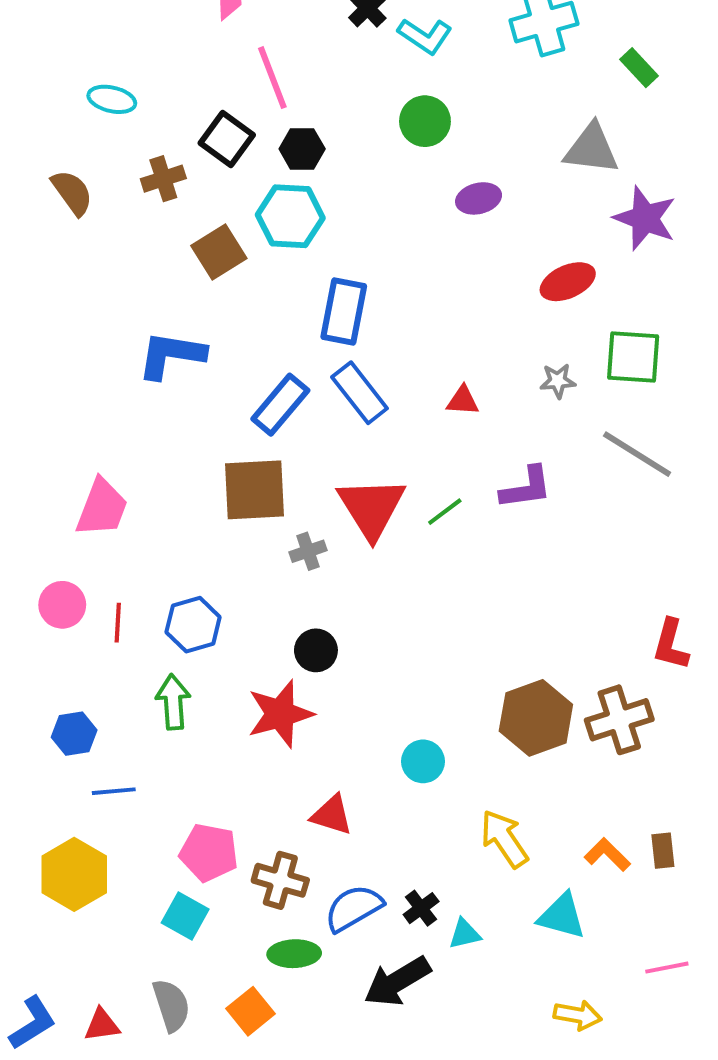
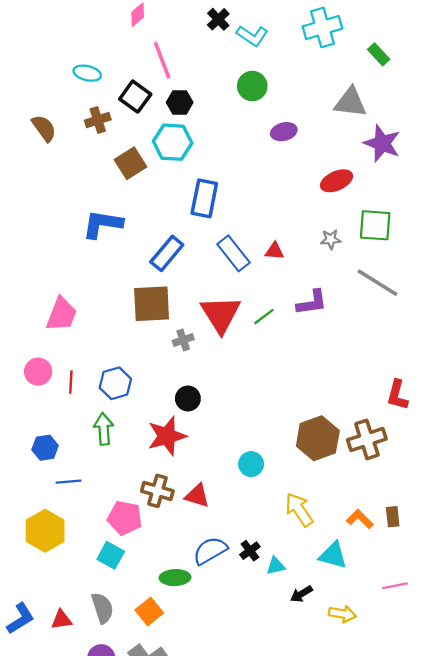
cyan ellipse: (112, 99) -> (87, 73), moved
blue rectangle: (360, 393) -> (234, 253), moved
brown cross: (280, 880) -> (157, 491), moved
black arrow: (397, 981) -> (301, 594), moved, size x0.6

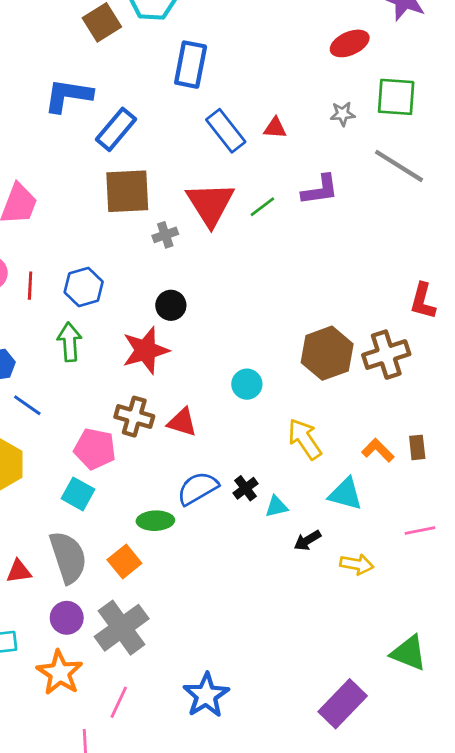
blue rectangle: (167, 253) -> (116, 129), moved
blue line: (69, 482) -> (27, 405), turned 40
gray semicircle: (102, 608) -> (68, 557), size x1.4

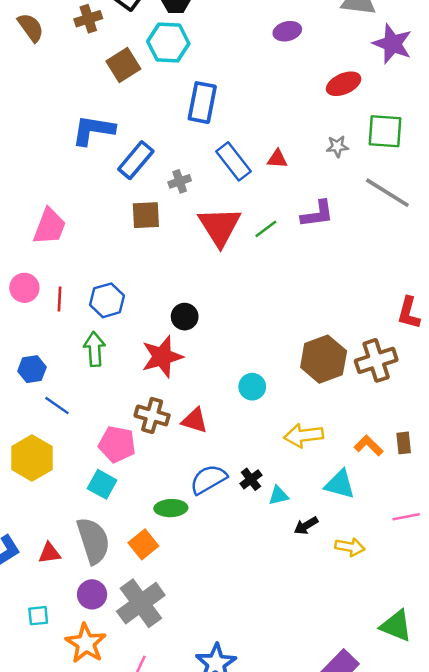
brown square: (127, 191) -> (146, 215), size x0.7
gray cross: (165, 235) -> (180, 181), moved
yellow arrow: (305, 439) -> (304, 435), turned -63

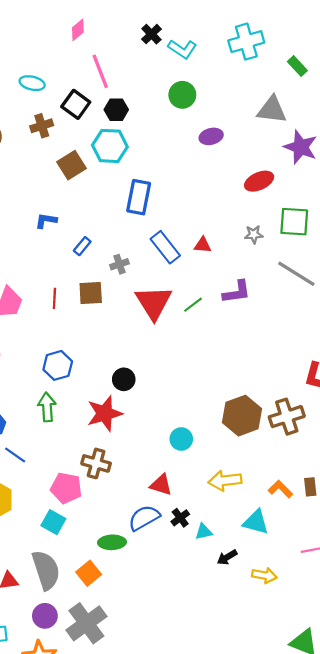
blue L-shape: (93, 130) -> (46, 221), size x0.6
blue rectangle: (136, 160) -> (82, 246), size x0.6
red line: (59, 299) -> (54, 298), moved
red triangle: (195, 420) -> (161, 485), moved

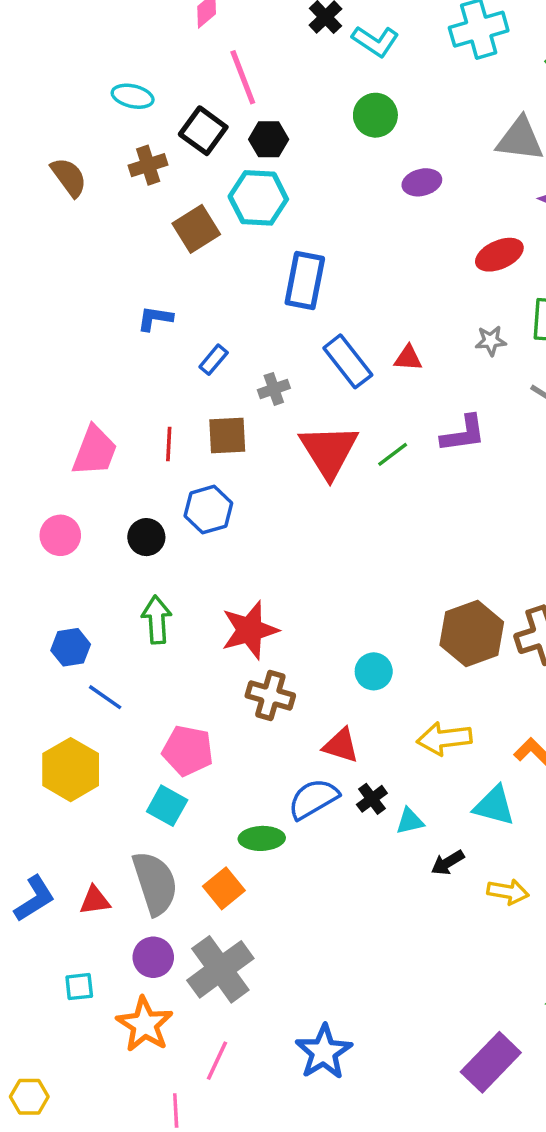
blue hexagon: (58, 365) -> (208, 510), moved
black circle: (124, 379) -> (146, 537), moved
brown cross: (96, 463) -> (270, 695), moved

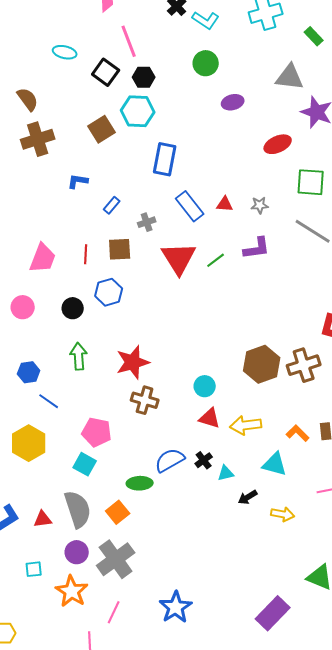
brown cross: (148, 165) -> (38, 139), moved, size x1.5
gray star: (491, 341) -> (260, 205), moved
red triangle: (341, 745) -> (210, 418), moved

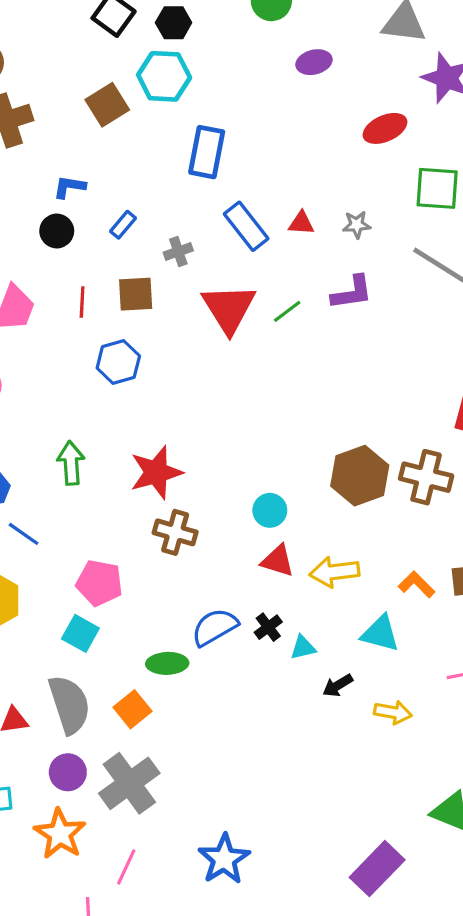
black circle: (73, 308) -> (57, 231), moved
brown cross: (304, 365) -> (426, 477), turned 32

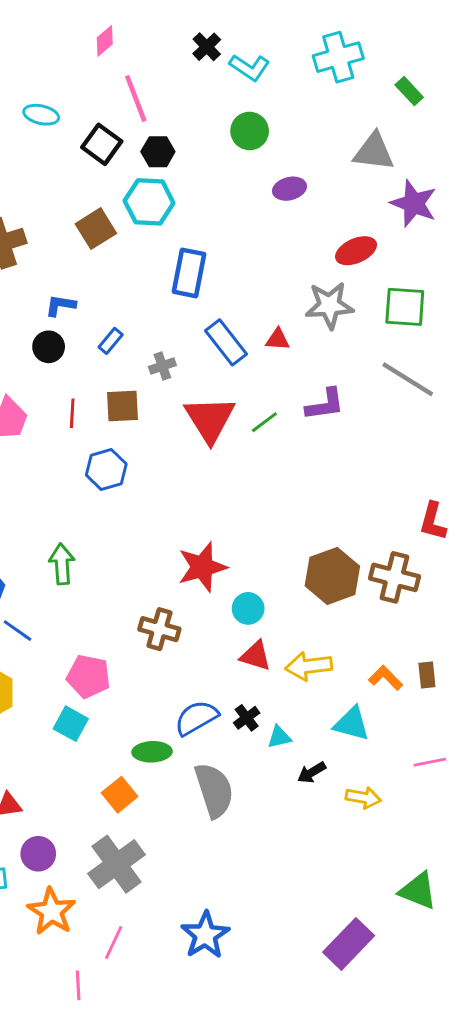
gray star: (357, 225) -> (329, 305), moved, size x1.8
red star: (156, 472) -> (202, 567), moved
gray semicircle: (69, 704) -> (214, 790), moved
purple circle: (68, 772) -> (38, 854), moved

